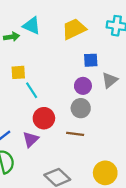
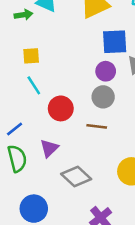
blue square: (91, 60) -> (115, 42), size x1.5
cyan line: (32, 90) -> (34, 85), moved
purple triangle: (31, 139) -> (49, 148), moved

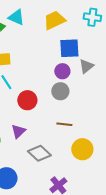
brown line: (97, 126) -> (64, 124), moved

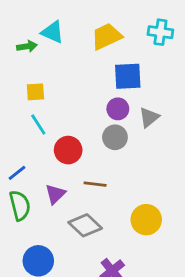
gray triangle: (86, 66) -> (149, 117), moved
brown line: (64, 124) -> (95, 184), moved

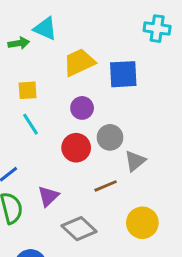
yellow trapezoid: (106, 36) -> (79, 62), moved
purple circle: (118, 109) -> (82, 108), moved
gray triangle: (149, 117) -> (135, 161), moved
red circle: (68, 150) -> (76, 148), moved
brown line: (95, 184) -> (106, 186), moved, turned -30

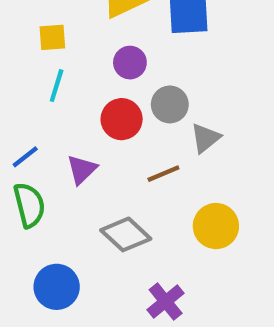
cyan line: (31, 124) -> (57, 86), turned 50
purple triangle: (48, 196) -> (82, 169), moved

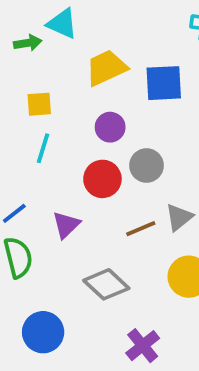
gray triangle: (205, 138) -> (179, 217), moved

